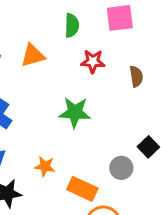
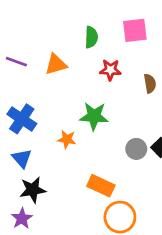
orange star: (45, 166) -> (67, 139), moved
gray circle: (121, 168) -> (136, 149), moved

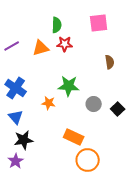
green semicircle: (91, 37) -> (57, 25), moved
purple line: (16, 62) -> (12, 46), turned -49
red star: (110, 70) -> (65, 44), moved
gray circle: (136, 149) -> (94, 104), moved

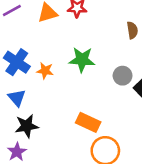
orange star: (49, 103) -> (45, 71), moved
gray circle: (94, 104) -> (123, 76), moved

